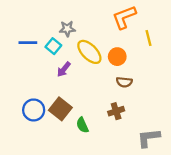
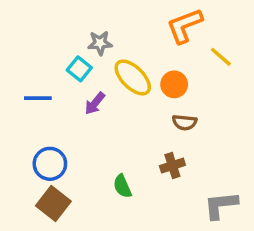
yellow line: (149, 38) -> (221, 57), turned -35
blue line: (28, 43) -> (38, 98), moved
brown square: (60, 109) -> (53, 203), moved

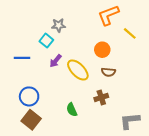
yellow ellipse: (133, 77) -> (78, 70), moved

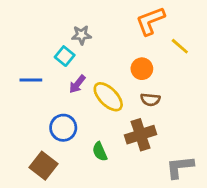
blue circle: (29, 96) -> (63, 128), moved
brown cross: (101, 97) -> (140, 135), size x1.5

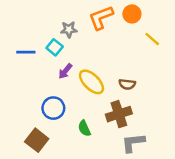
orange L-shape: (150, 21) -> (101, 18), moved
orange circle: (142, 69) -> (132, 14), moved
blue line: (31, 80) -> (26, 52), moved
gray L-shape: (180, 167) -> (133, 143), moved

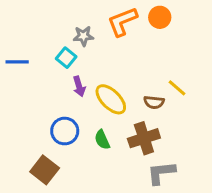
yellow line: (152, 39) -> (177, 88), moved
blue line: (26, 52) -> (17, 62), moved
purple arrow: (65, 71) -> (79, 86), turned -56
green semicircle: (84, 128) -> (102, 140), moved

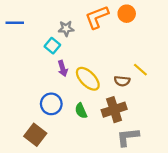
blue line: (17, 62) -> (15, 23), moved

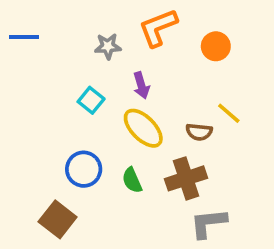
orange circle: (127, 14) -> (216, 46), moved
cyan square: (52, 46) -> (91, 100), moved
purple arrow: (63, 68) -> (141, 85), moved

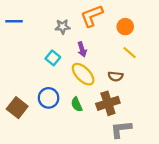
yellow line: (229, 113) -> (130, 53), moved
brown square: (58, 219) -> (17, 108), moved

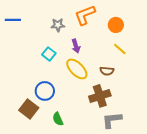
green semicircle: (77, 104) -> (58, 119), moved
brown square: (17, 108) -> (29, 109), moved

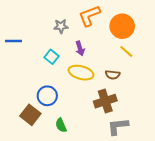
blue line: (13, 20) -> (14, 41), moved
orange circle: (116, 25) -> (122, 26), size x1.5
yellow ellipse: (77, 69) -> (81, 73), turned -30

